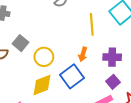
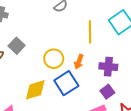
yellow circle: (44, 57) -> (54, 59), moved

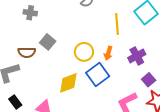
purple cross: (108, 67) -> (137, 56), turned -30
purple square: (107, 92) -> (149, 80), moved

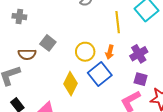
gray cross: (30, 13) -> (19, 17), moved
purple square: (149, 80) -> (141, 79), moved, turned -32
yellow diamond: (68, 83) -> (71, 84), turned -40

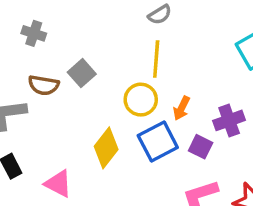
gray cross: (19, 17) -> (34, 33), moved
yellow line: (118, 22) -> (156, 59), moved
purple square: (141, 79) -> (201, 147), moved

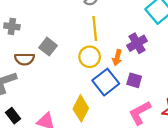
purple cross: (229, 120) -> (137, 43), moved
yellow diamond: (106, 148) -> (81, 108), moved

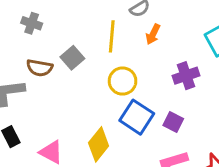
yellow line: (95, 29) -> (112, 36), moved
orange arrow: (117, 57) -> (153, 34), moved
blue square: (106, 82) -> (137, 117), turned -30

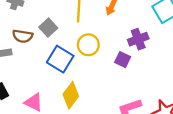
blue square: (137, 117) -> (60, 59), moved
purple square: (173, 122) -> (123, 60), moved

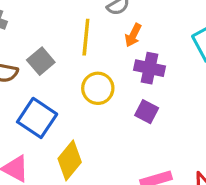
purple cross: (138, 39) -> (149, 68), moved, turned 30
blue square: (60, 59) -> (37, 118), moved

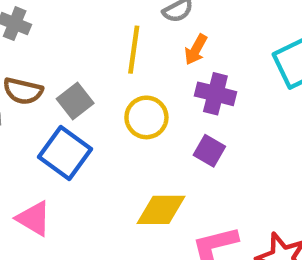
gray square: (41, 61) -> (75, 101), moved
yellow diamond: (70, 160) -> (161, 210), moved, turned 48

